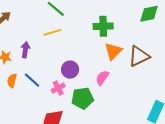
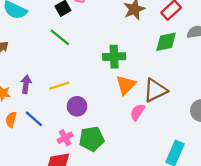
yellow line: (53, 32) -> (59, 86), moved
pink semicircle: (102, 78) -> (137, 112), moved
pink cross: (58, 88) -> (65, 138), moved

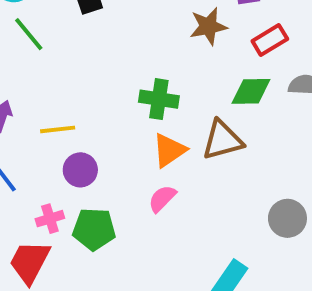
green line: (60, 37) -> (29, 34), moved
brown triangle: (155, 90) -> (222, 140), moved
pink semicircle: (137, 112) -> (162, 199), moved

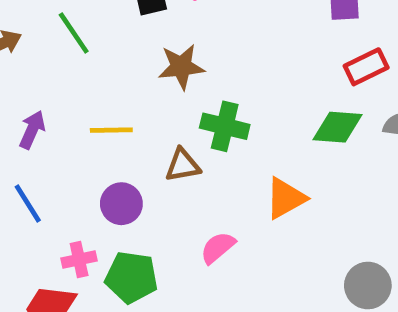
brown star: (208, 26) -> (181, 67), moved
yellow line: (58, 129) -> (111, 130), moved
brown triangle: (222, 140) -> (183, 165), moved, size x0.7
orange triangle: (169, 150) -> (285, 198), moved

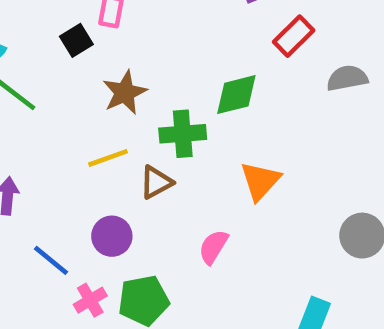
green diamond: (337, 127) -> (236, 95), moved
yellow line: (111, 130) -> (108, 158), moved
blue line: (28, 203) -> (51, 260), moved

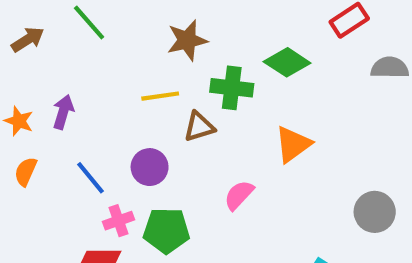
green diamond: (236, 95) -> (287, 62), turned 36

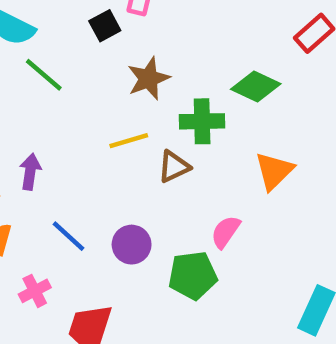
purple circle: (150, 167) -> (132, 245), moved
pink cross: (119, 221) -> (35, 291), moved
green pentagon: (166, 231) -> (193, 275), moved

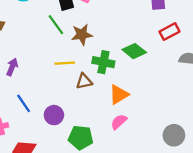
green line: (44, 75) -> (56, 25), moved
orange triangle: (274, 171) -> (119, 95), moved
pink semicircle: (226, 232) -> (119, 122), moved

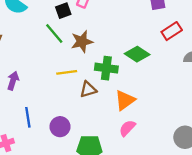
blue line: (24, 103) -> (28, 117), turned 30

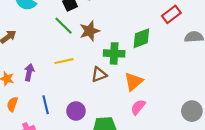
green diamond: (137, 54) -> (141, 38), turned -50
yellow line: (67, 72) -> (64, 61), moved

